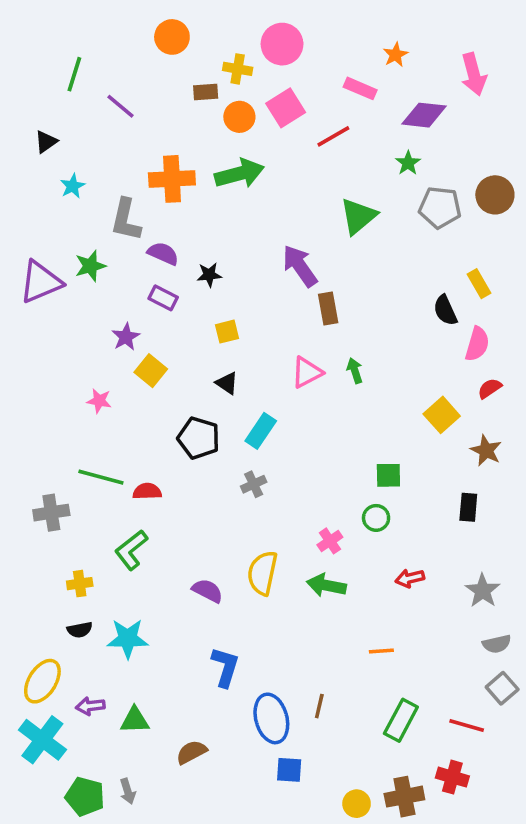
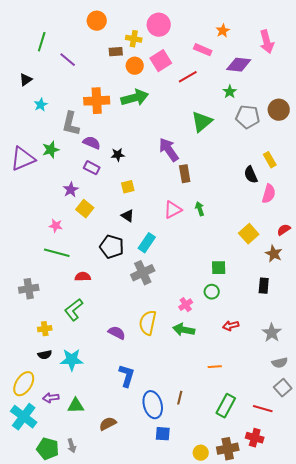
red semicircle: (490, 388) -> (284, 230), moved
green line: (101, 477) -> (57, 253), moved
gray cross: (254, 484) -> (143, 273), size x1.6

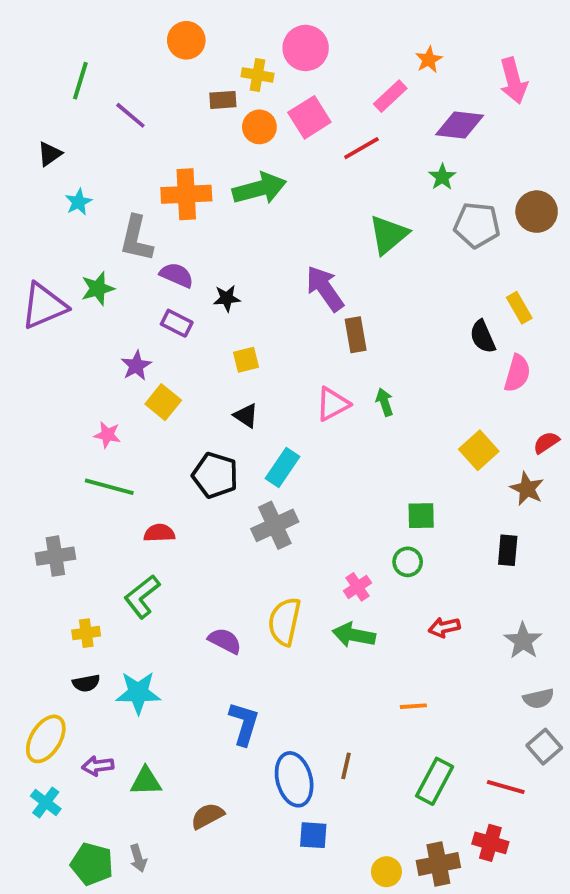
pink rectangle: (203, 50) -> (390, 96), turned -66
cyan cross: (24, 417) -> (46, 802), size x0.6

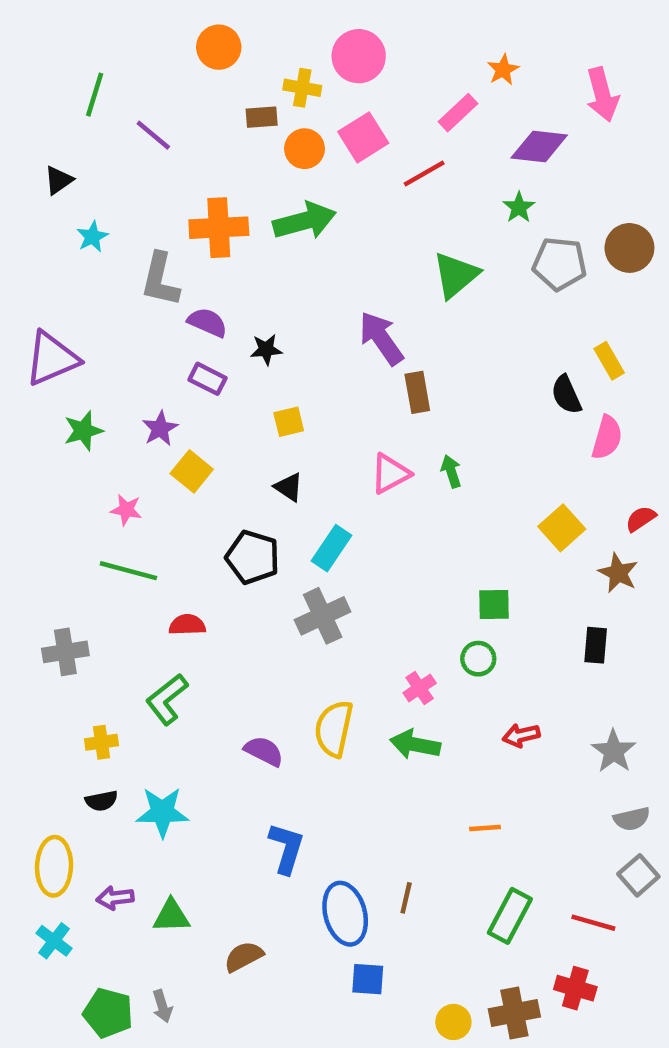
green star: (98, 289) -> (83, 431), moved
yellow ellipse: (46, 739) -> (54, 866), turned -30

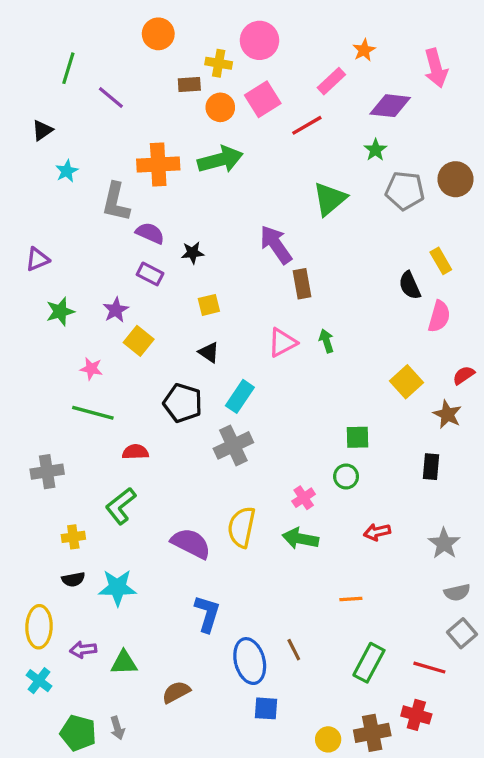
purple triangle: (52, 359) -> (37, 259), size x0.6
purple semicircle: (264, 751) -> (191, 543), size x1.4
brown line: (406, 898) -> (294, 650), turned -40

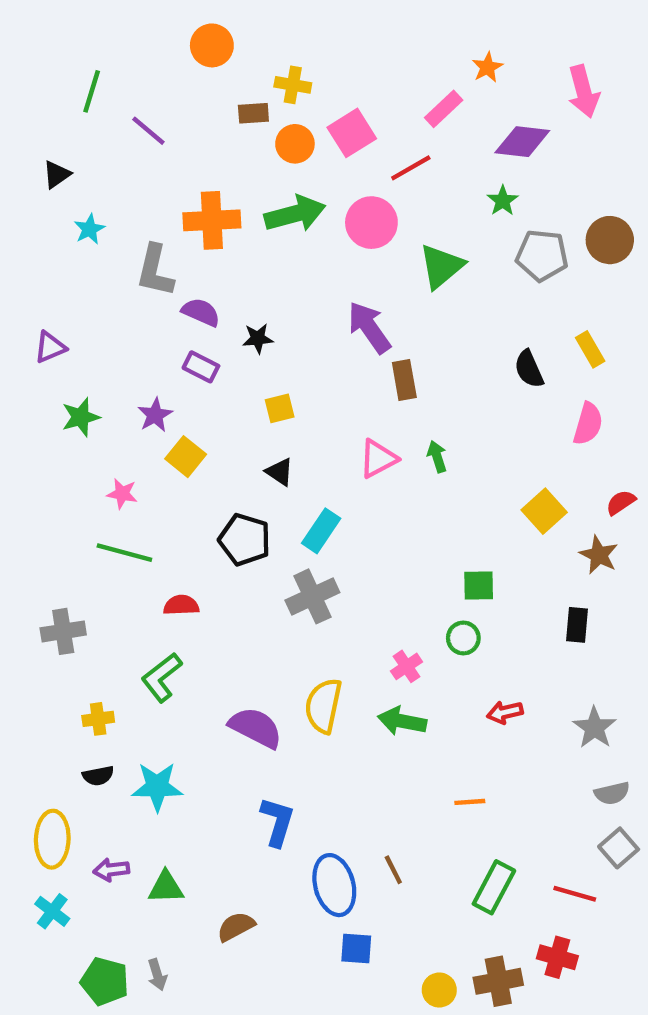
pink circle: (259, 40) -> (371, 223), moved
black semicircle: (410, 285) -> (529, 369), moved

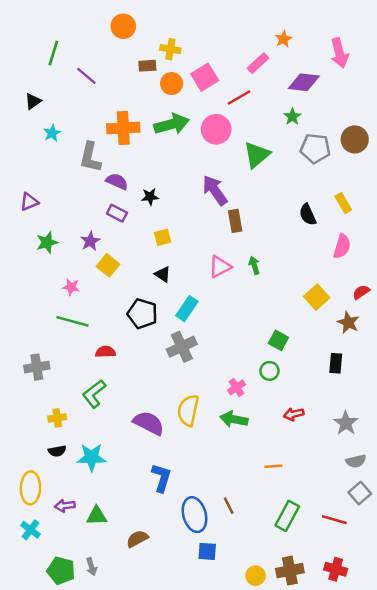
green square: (479, 586) -> (278, 340), turned 30
red cross: (557, 957) -> (336, 569), moved

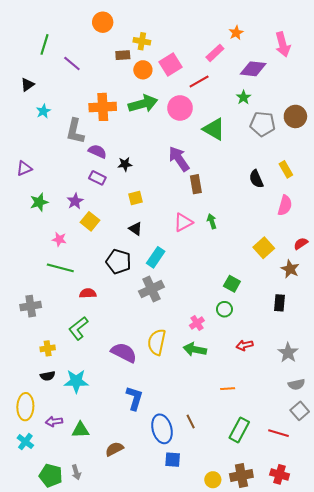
green triangle: (257, 155) -> (214, 129), turned -50

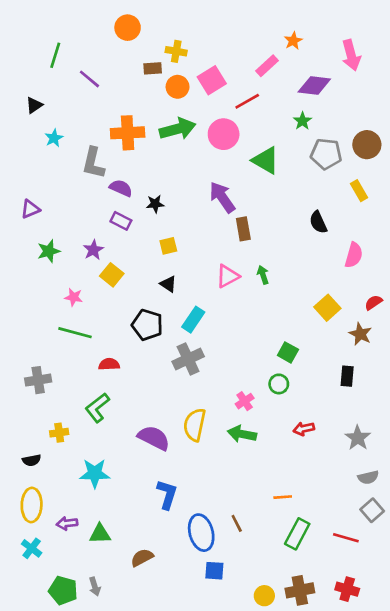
yellow rectangle: (286, 169) -> (359, 191), moved
black semicircle: (48, 376) -> (32, 460), moved
orange line: (228, 389) -> (283, 497), moved

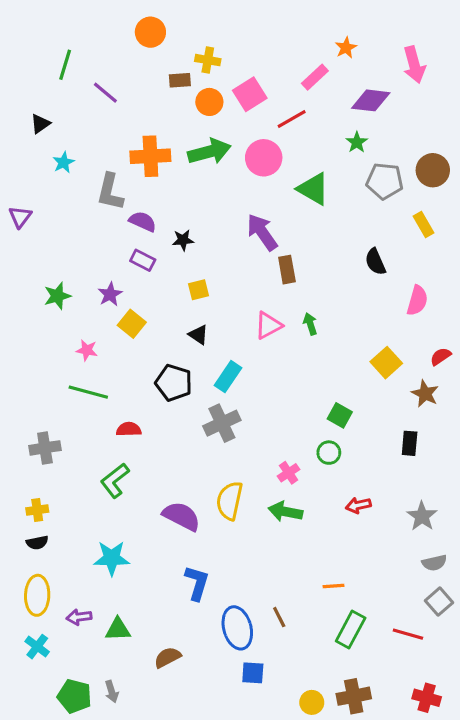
purple triangle: (30, 209) -> (20, 217), moved, turned -30
yellow cross: (59, 433) -> (37, 510), moved
red cross: (347, 589) -> (427, 698), moved

